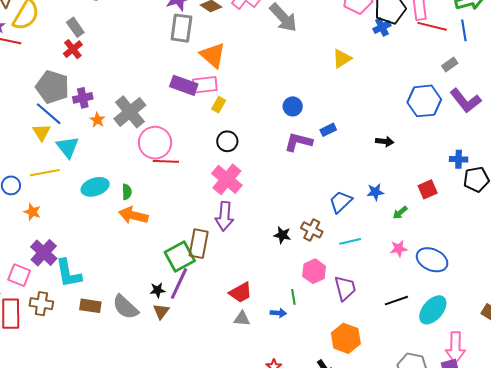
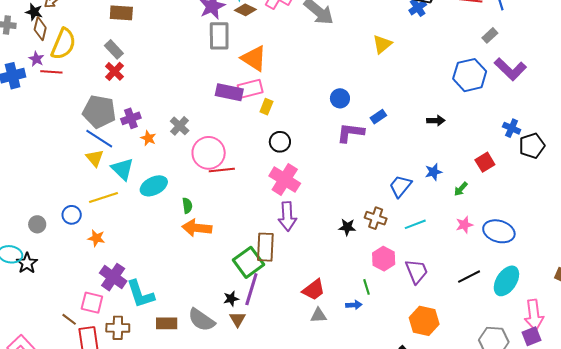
gray cross: (130, 112) -> (180, 126), size x0.6
blue cross: (459, 159) -> (512, 128), turned 30
cyan ellipse: (95, 187) -> (154, 186), moved

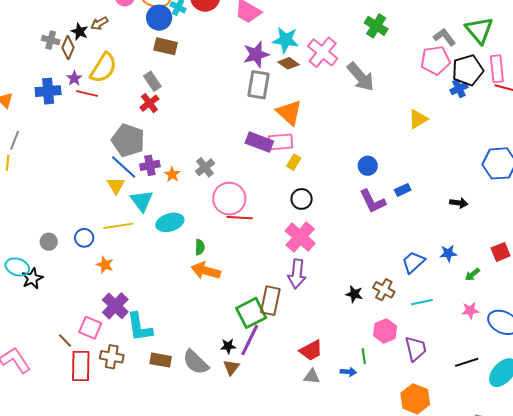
brown diamond: (40, 29) -> (68, 48), moved
purple cross: (131, 118) -> (150, 165), moved
purple L-shape: (350, 133) -> (373, 201), turned -132

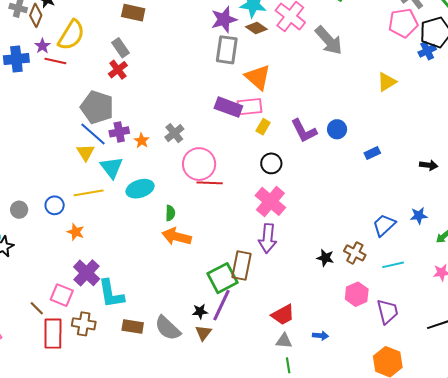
purple L-shape: (373, 201) -> (304, 131), moved
green line: (364, 356) -> (288, 365), moved

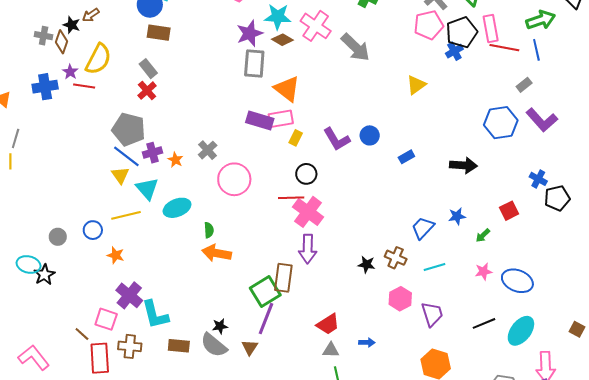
black arrow: (429, 165) -> (463, 165), size x1.5
red line: (210, 183) -> (291, 198), moved
black star: (200, 312) -> (220, 326), moved

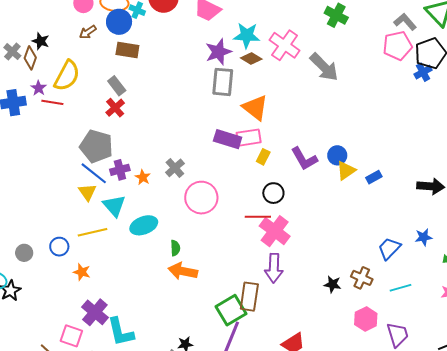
brown arrow: (91, 15) -> (88, 32), moved
gray cross: (44, 36) -> (12, 52), turned 30
yellow triangle: (416, 85) -> (346, 171), moved

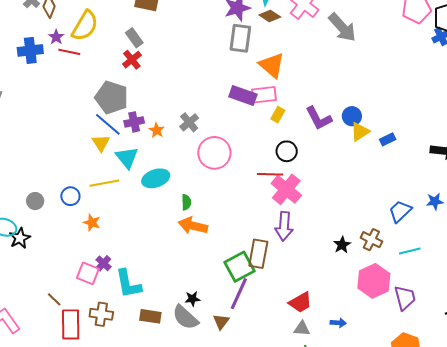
black star: (333, 284) -> (342, 245), turned 30
purple cross: (95, 312) -> (103, 263), size x0.6
pink hexagon: (366, 319) -> (374, 281), size x1.4
pink square: (71, 336) -> (88, 273), moved

